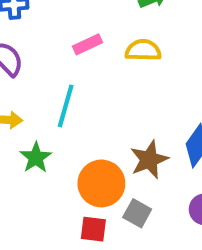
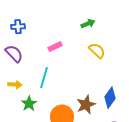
yellow semicircle: (143, 50) -> (97, 51), moved, turned 42

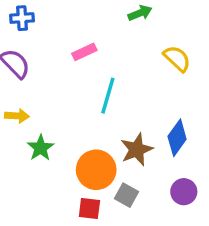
yellow semicircle: (97, 51) -> (177, 59), moved
cyan line: (44, 78) -> (108, 96), moved

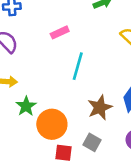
orange circle: (96, 170) -> (52, 124), moved

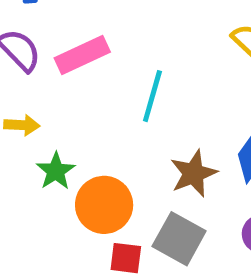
pink rectangle: (60, 32) -> (82, 55), moved, size x1.5
gray square: (92, 142) -> (179, 239), size x1.5

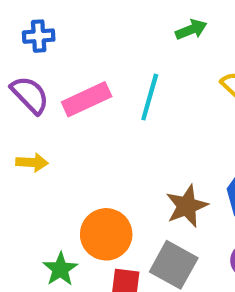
cyan line: (152, 96) -> (150, 97), moved
green star: (56, 171) -> (60, 269), moved

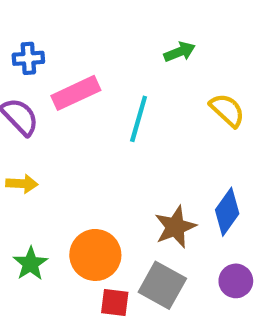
pink rectangle: (87, 99) -> (76, 93), moved
green star: (60, 269) -> (31, 264), moved

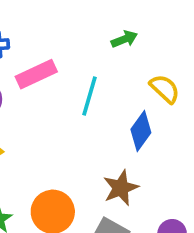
blue diamond: (227, 212) -> (141, 131), moved

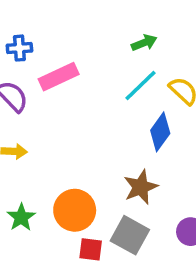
cyan line: (89, 96) -> (141, 85), moved, turned 30

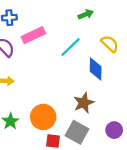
cyan line: (141, 85) -> (70, 47), moved
blue diamond: (160, 132) -> (96, 69), turned -35

